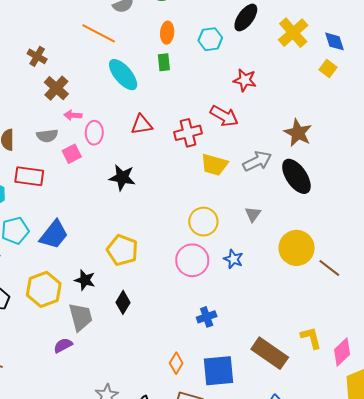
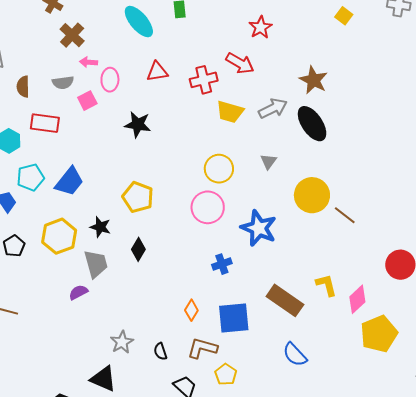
red star: (245, 80) -> (261, 27), turned 30
blue star: (233, 259) -> (259, 228), moved, size x1.8

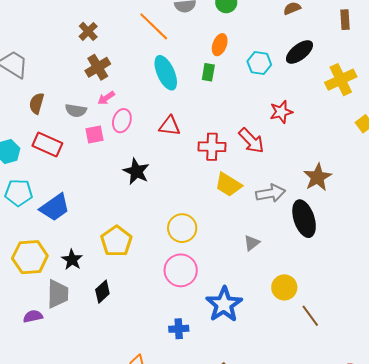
pink arrow: (89, 62) -> (106, 98), turned -54
yellow circle: (219, 169) -> (182, 228), moved
yellow circle: (312, 195) -> (284, 287), size x0.7

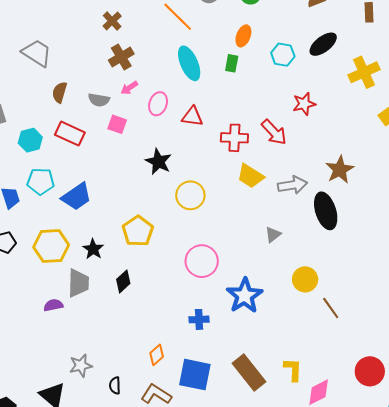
pink ellipse: (122, 121) -> (158, 104), moved
pink square: (94, 135) -> (117, 124), turned 30
yellow circle: (182, 228) -> (190, 195), moved

